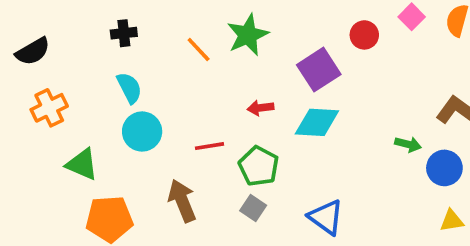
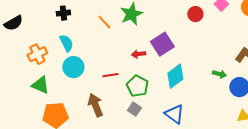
purple square: (319, 70) -> (162, 44), moved
orange cross: (49, 108) -> (37, 54), moved
cyan diamond: (317, 122) -> (175, 76), moved, turned -40

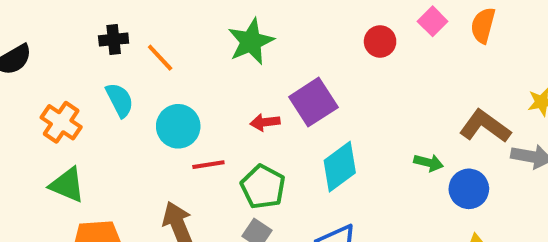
orange line: (104, 22) -> (160, 58), moved
orange cross: (37, 54) -> (61, 122), turned -30
cyan circle: (73, 67) -> (178, 126), moved

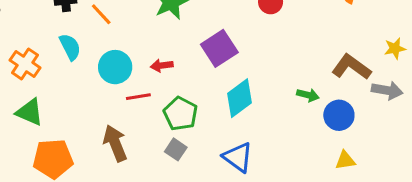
red arrow: (265, 122) -> (162, 66), moved

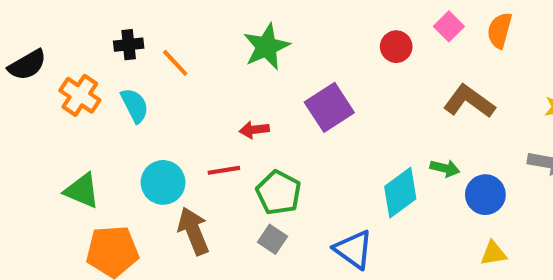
orange cross: (25, 64) -> (80, 95), moved
cyan circle: (115, 67) -> (163, 182), moved
brown L-shape: (351, 67) -> (469, 101), moved
cyan diamond: (239, 98) -> (400, 193), moved

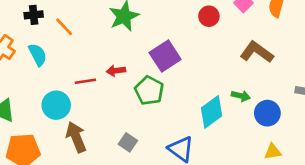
red line: (224, 170) -> (85, 81), moved
green pentagon: (279, 193) -> (149, 91), moved

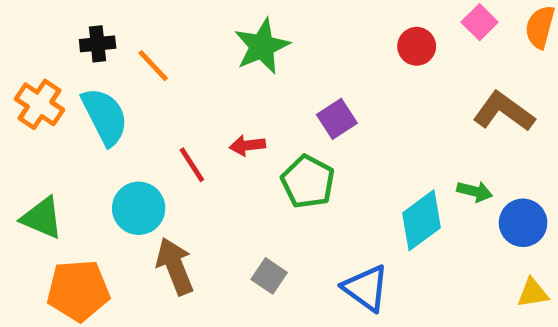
cyan semicircle: (38, 55) -> (105, 116), size x1.4
purple square: (165, 56) -> (337, 119), size x0.7
red line: (85, 81) -> (192, 165), turned 66

